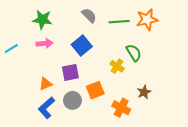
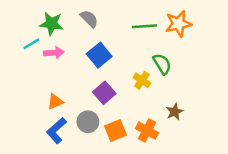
gray semicircle: (89, 15) -> (89, 19), moved
cyan line: (11, 49) -> (31, 44), moved
purple square: (70, 72) -> (104, 93), moved, turned -30
orange square: (95, 90) -> (116, 131), moved

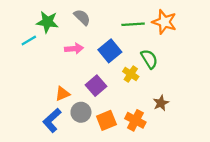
orange star: (178, 24) -> (164, 22), turned 30
pink arrow: (54, 53) -> (74, 49), moved
blue square: (99, 55) -> (110, 51), moved
orange triangle: (55, 102) -> (62, 94), moved

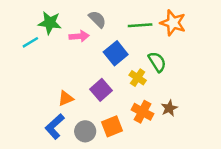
gray semicircle: (82, 17) -> (97, 19), moved
pink arrow: (74, 49) -> (79, 36), moved
gray circle: (81, 112) -> (85, 131), moved
orange cross: (135, 120) -> (142, 112), moved

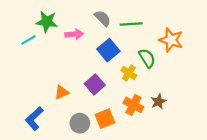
gray semicircle: (97, 19) -> (103, 18), moved
orange star: (173, 23) -> (171, 40), moved
blue L-shape: (55, 126) -> (34, 119), moved

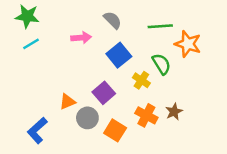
green star: (47, 22) -> (27, 16), moved
green line: (131, 24) -> (160, 26), moved
orange square: (105, 119) -> (115, 130), turned -36
gray circle: (80, 123) -> (87, 118), moved

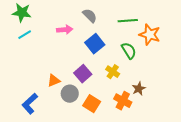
yellow cross: (141, 80) -> (113, 72), moved
orange cross: (146, 115) -> (123, 101), moved

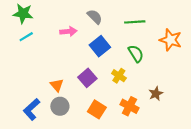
orange star: (150, 35) -> (171, 40), moved
orange triangle: (54, 81) -> (57, 85), turned -48
brown star: (139, 89) -> (156, 94), moved
gray circle: (70, 94) -> (60, 106), moved

